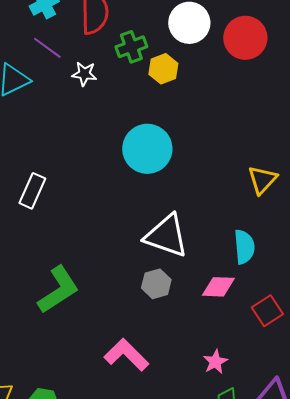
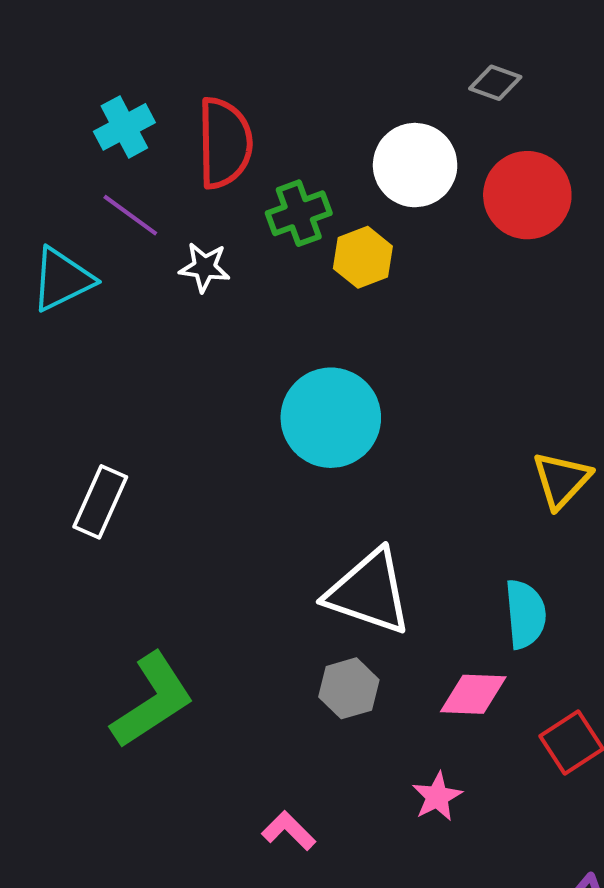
pink L-shape: (126, 355) -> (289, 831), size x0.6
pink star: (215, 362) -> (437, 797), moved

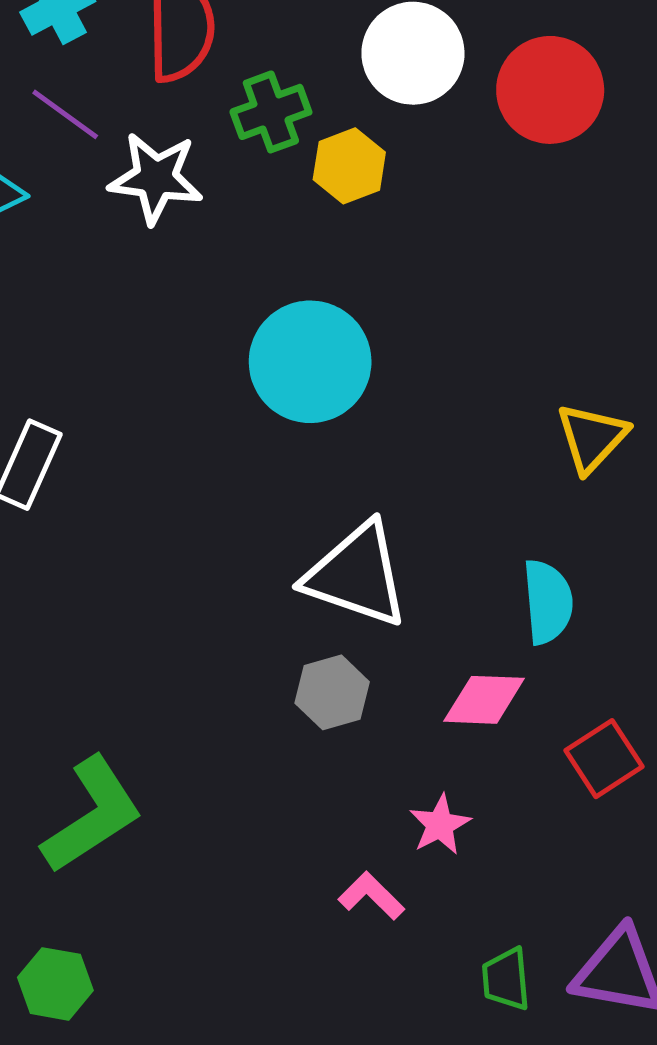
white star: (205, 267) -> (156, 178), size x1.5
green L-shape: (152, 700) -> (92, 815), moved
pink L-shape: (289, 831) -> (371, 896), moved

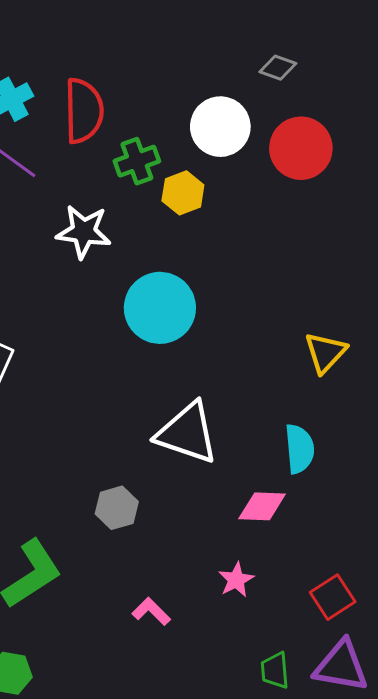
white star: (156, 178) -> (84, 232), moved
gray hexagon: (332, 692) -> (117, 508), moved
red square: (604, 759) -> (333, 597), moved
pink L-shape: (371, 896) -> (151, 611), moved

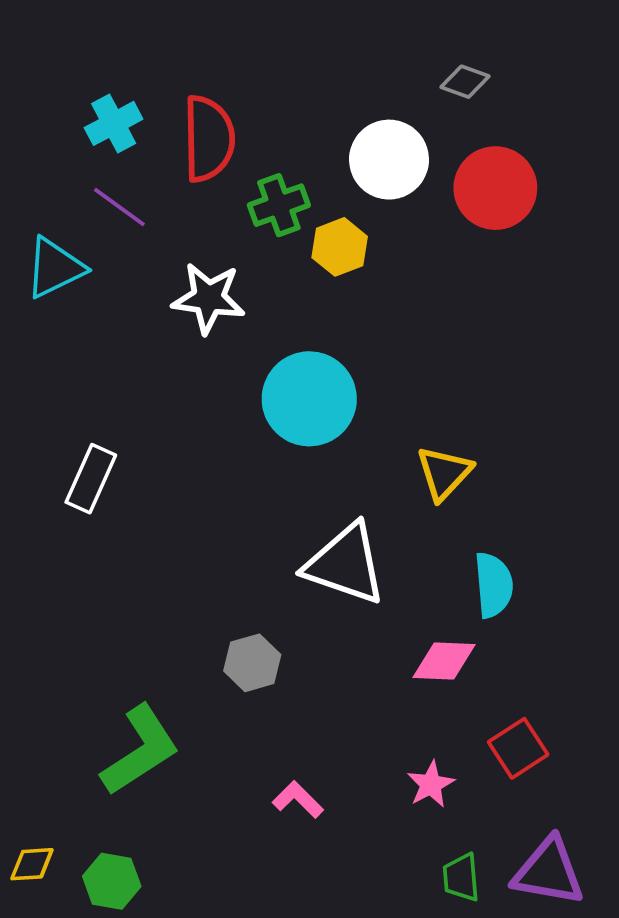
yellow triangle: (325, 352) -> (444, 473), moved
pink star: (236, 580) -> (431, 784), moved
red square: (333, 597) -> (518, 748), moved

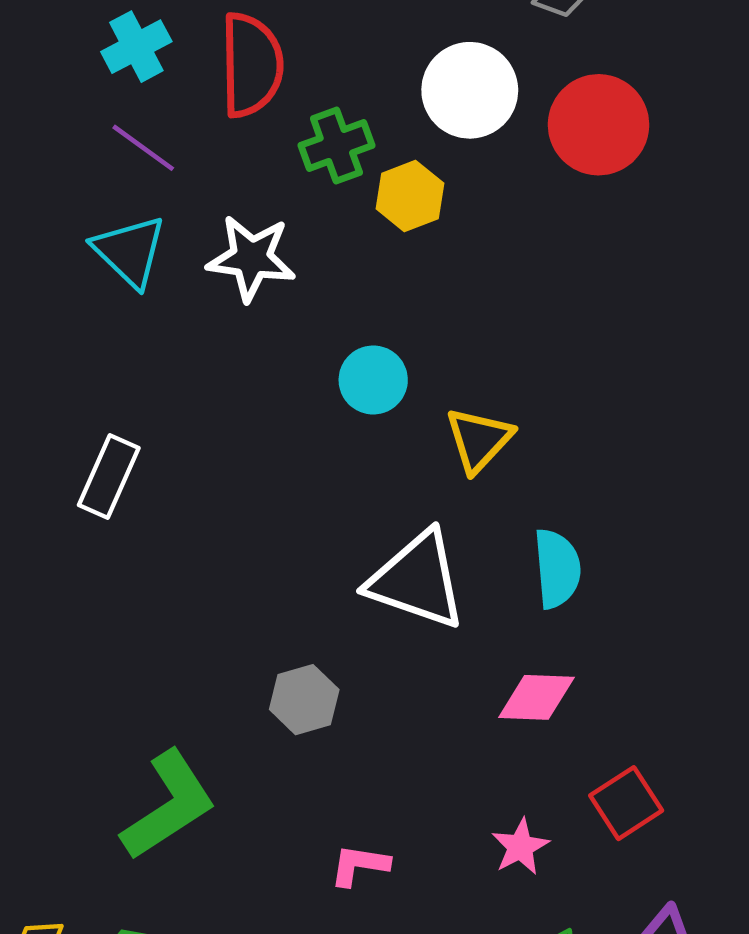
cyan triangle: (55, 268) -> (129, 251), moved, turned -50
cyan circle: (309, 399) -> (373, 380), size x0.6
yellow triangle: (444, 473) -> (479, 440), moved
cyan semicircle: (493, 585) -> (557, 569), moved
pink L-shape: (298, 800) -> (359, 865), turned -36

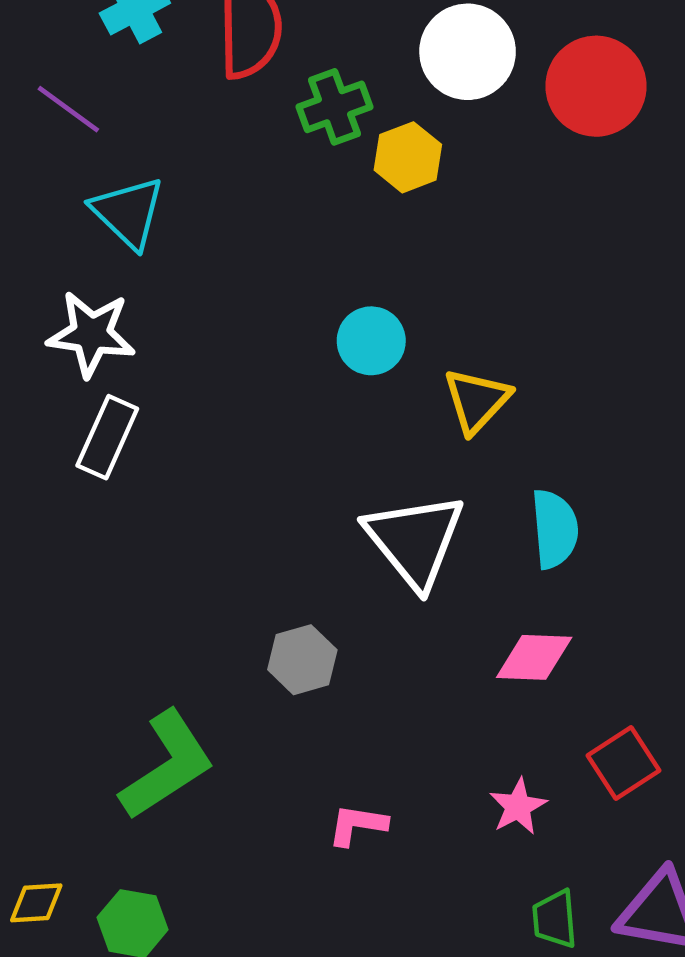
purple line: (143, 148) -> (68, 109), moved
white star: (251, 258) -> (91, 334), moved
white triangle: (417, 580) -> (415, 540), turned 32

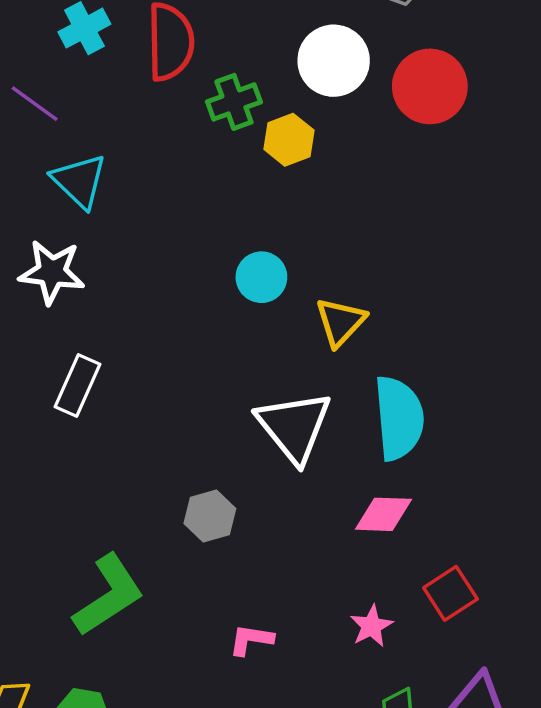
white rectangle: (107, 437) -> (78, 385), moved
cyan semicircle: (555, 529) -> (399, 418), size x1.4

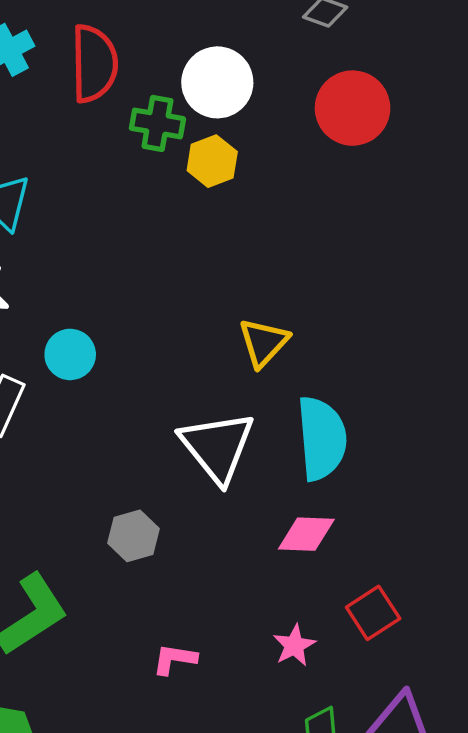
white circle: (334, 61) -> (217, 82), moved
green cross: (234, 102) -> (157, 123), turned 30
cyan circle: (261, 277) -> (70, 354), moved

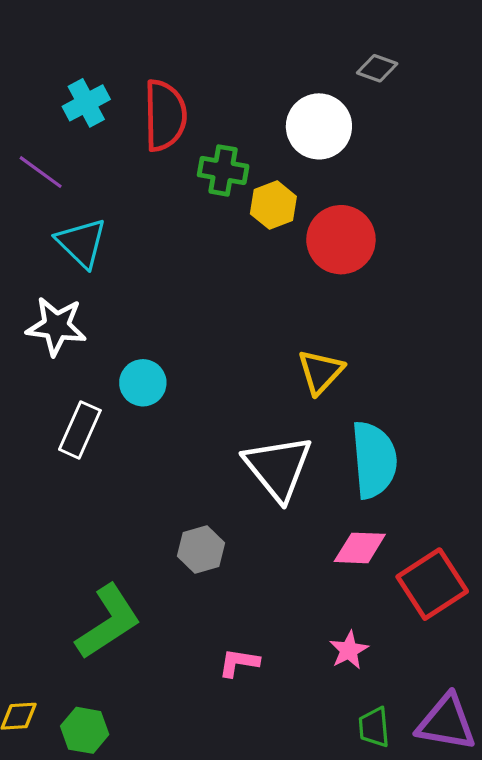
white circle: (217, 82) -> (319, 126), moved
red circle: (353, 108) -> (341, 240), moved
red square: (373, 613) -> (432, 584), moved, size x1.4

